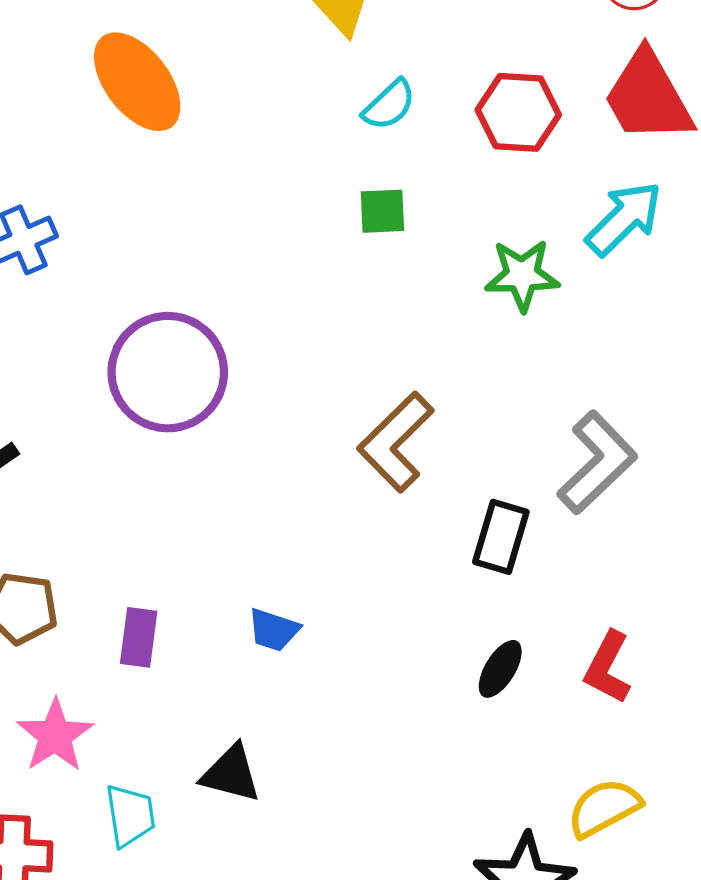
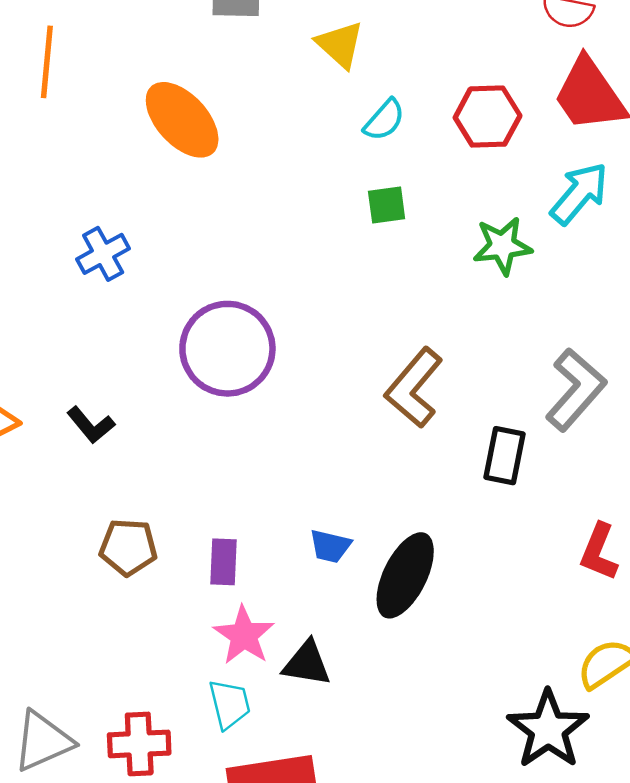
black ellipse: (500, 669) -> (405, 575), moved, size x1.8
pink star: (55, 736) -> (244, 635), moved

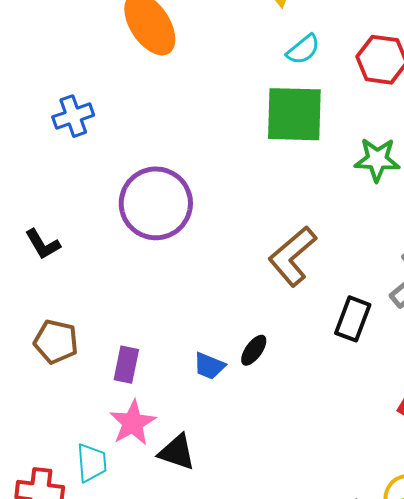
green square: (387, 205) -> (294, 114), size x2.0
black ellipse: (405, 575) -> (254, 350), moved, size x0.5
cyan trapezoid: (230, 704) -> (92, 463), moved

